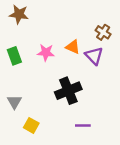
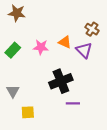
green rectangle: (14, 56) -> (13, 50), turned 63
yellow square: (31, 125) -> (28, 112), turned -32
purple line: (83, 125) -> (73, 103), moved

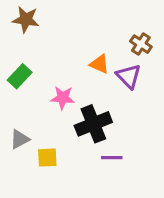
pink star: (41, 47) -> (63, 98), moved
gray triangle: (13, 91) -> (20, 139), turned 32
yellow square: (28, 112) -> (47, 158), moved

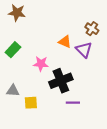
gray triangle: (20, 139) -> (13, 91), turned 32

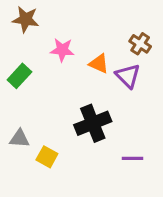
pink star: (41, 64) -> (62, 50), moved
yellow square: (31, 103) -> (47, 157), turned 32
purple line: (73, 103) -> (132, 158), moved

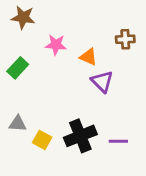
brown cross: (140, 44) -> (125, 39), turned -36
purple triangle: (128, 76) -> (102, 81), moved
black cross: (93, 123) -> (80, 136), moved

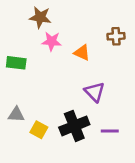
brown star: (23, 17) -> (40, 17), moved
green rectangle: (18, 68) -> (16, 63), turned 54
purple triangle: (102, 81) -> (95, 92), moved

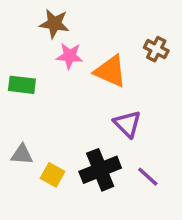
brown cross: (116, 36) -> (156, 49), turned 30
orange triangle: (82, 53) -> (110, 71), size x1.5
purple line: (110, 131) -> (148, 177), turned 42

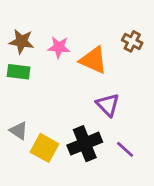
brown star: (54, 24) -> (21, 41), moved
gray triangle: (22, 155) -> (19, 131), turned 30
yellow square: (53, 175) -> (44, 148), size x1.4

